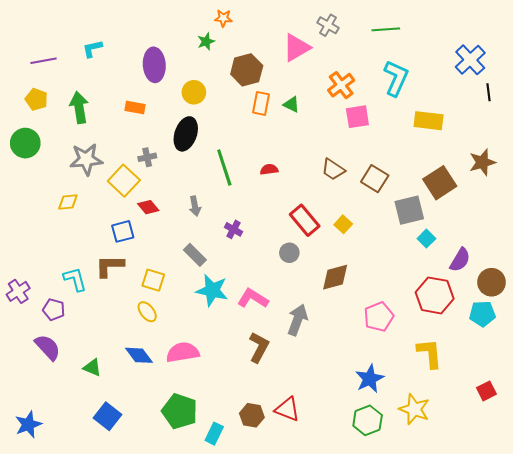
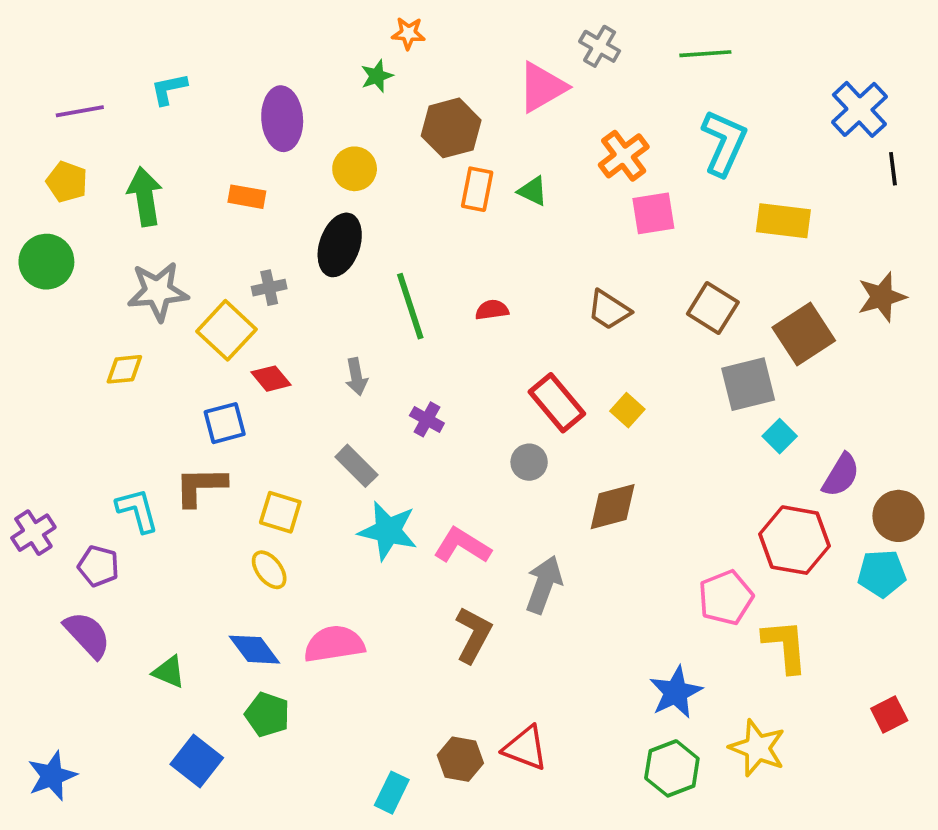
brown square: (375, 179) -> (713, 308), moved
pink pentagon: (379, 317) -> (726, 598), moved
green pentagon: (180, 411) -> (267, 715), moved, size x0.7

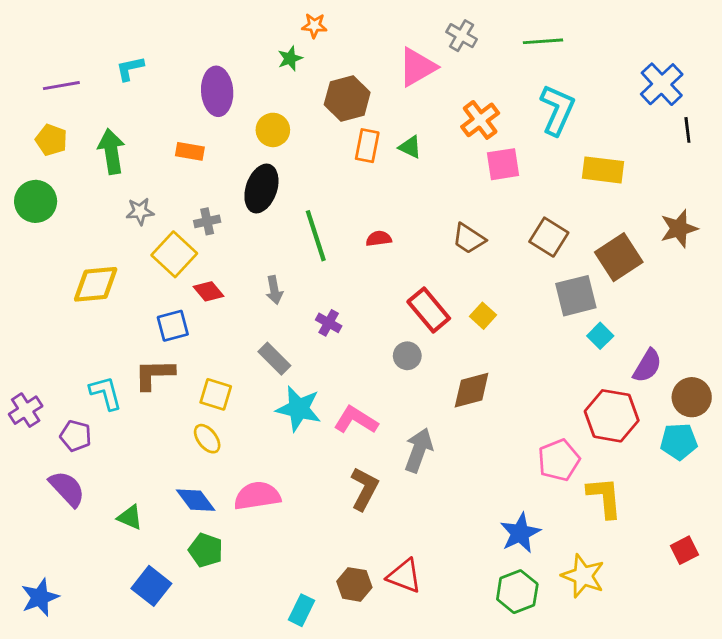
gray star: (158, 291) -> (140, 211), moved, size x0.6
yellow diamond: (124, 369) -> (96, 284), size x1.6

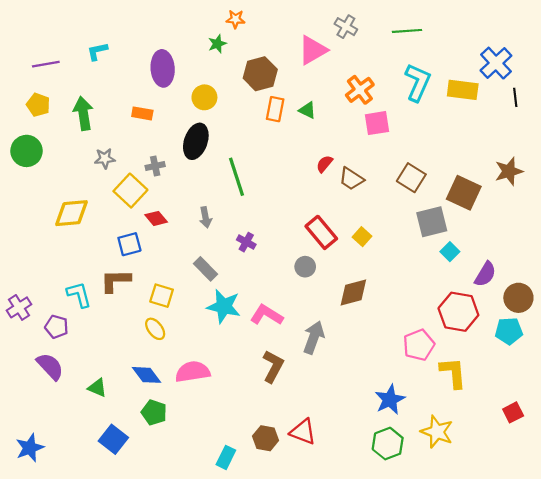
yellow rectangle: (603, 170) -> (463, 90), moved
red semicircle: (379, 239) -> (324, 164), moved, turned -42
brown square: (619, 257) -> (464, 193), turned -32

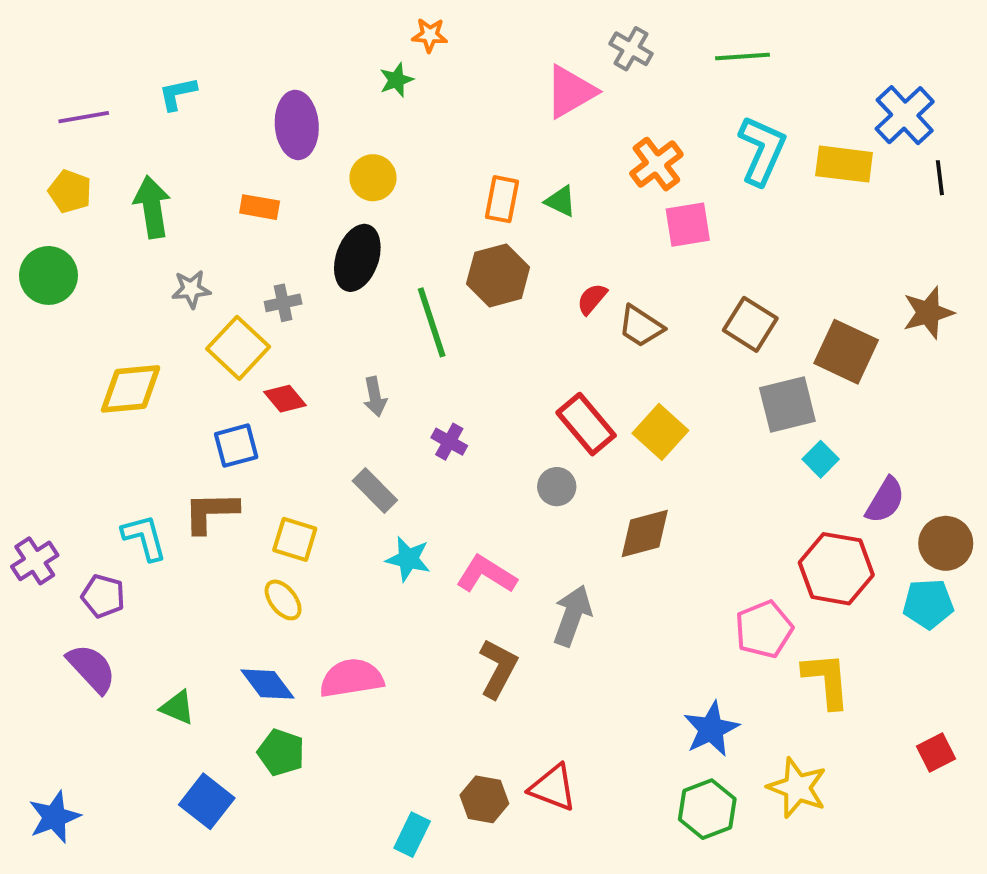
brown hexagon: (260, 74) -> (498, 275), moved
yellow square: (362, 237) -> (660, 432), size x1.5
cyan star: (224, 306) -> (408, 559), size x0.7

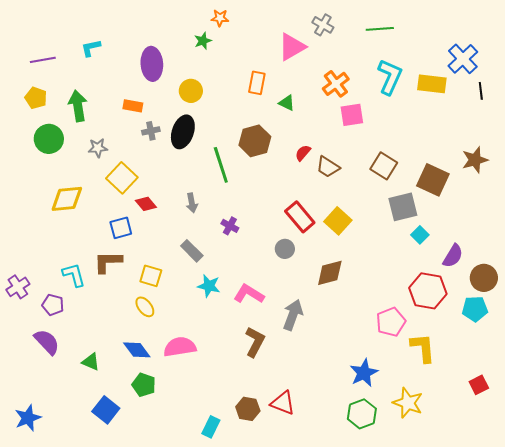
orange rectangle: (502, 199) -> (257, 83), moved
green circle: (48, 275) -> (49, 139), moved
gray cross: (283, 303) -> (151, 131), moved

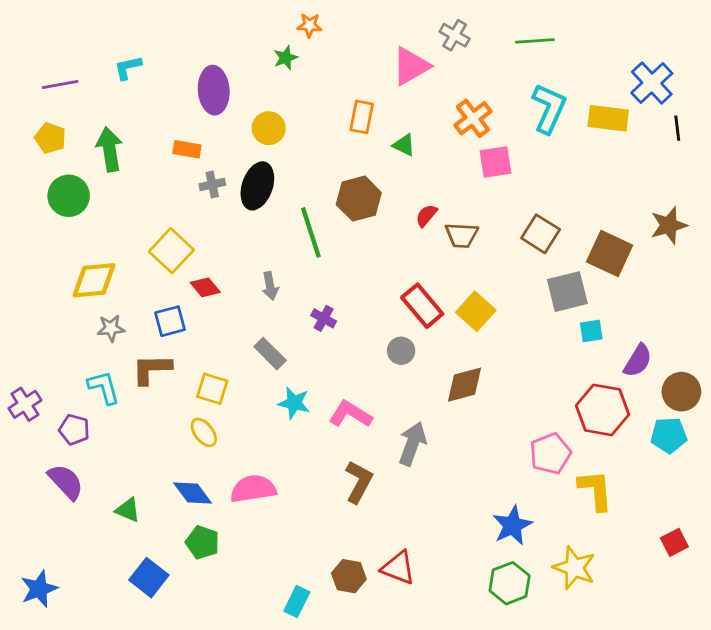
gray star: (98, 148) -> (111, 328), moved
brown trapezoid: (328, 167) -> (462, 235), turned -30
cyan square: (420, 235) -> (591, 331), turned 36

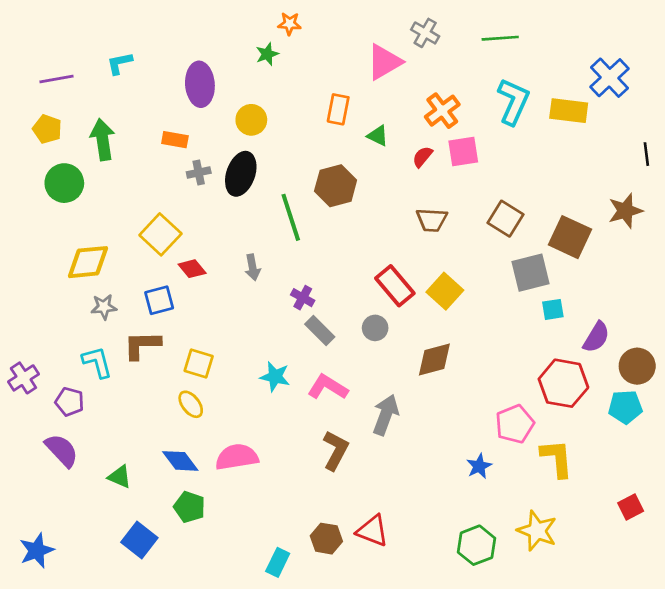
black line: (677, 128) -> (646, 154), moved
red semicircle: (426, 215) -> (423, 157), moved
gray rectangle: (270, 354) -> (320, 331), moved
blue star: (512, 525) -> (479, 466), moved, size x0.7

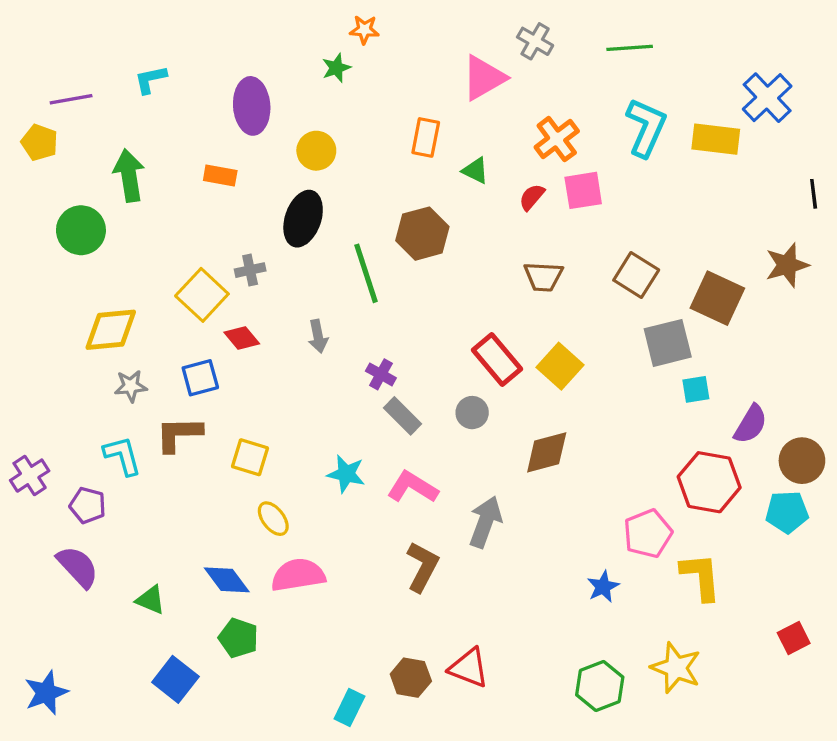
yellow pentagon: (47, 129) -> (40, 142), moved
gray cross: (199, 173) -> (250, 270), moved
yellow ellipse: (191, 404) -> (273, 519), moved

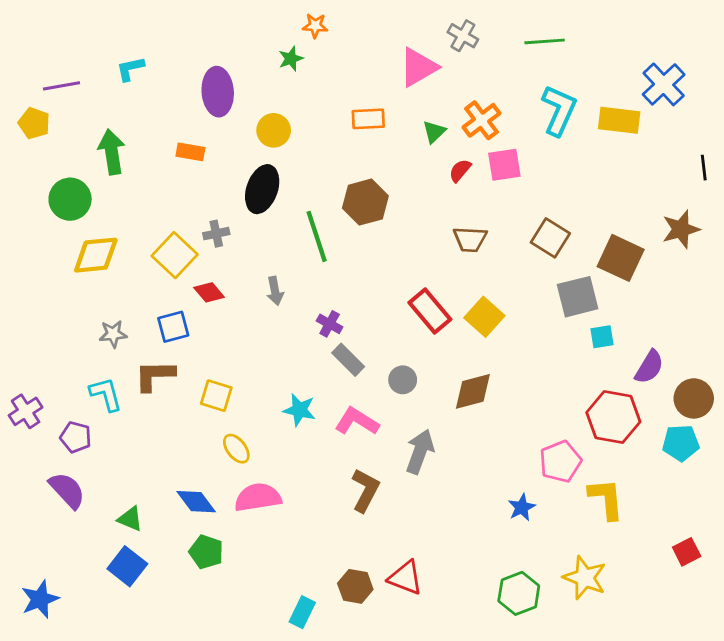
orange rectangle: (426, 137) -> (368, 119), turned 76
green triangle: (475, 171) -> (434, 132), moved, turned 50
yellow diamond: (111, 330) -> (96, 255), moved
gray circle: (472, 413) -> (403, 380), moved
blue square: (175, 679) -> (127, 566), moved

